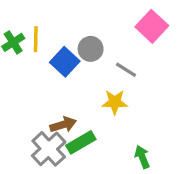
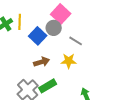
pink square: (152, 26) -> (61, 14), moved
brown arrow: (63, 125) -> (42, 62), moved

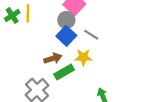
blue square: (38, 36) -> (66, 36), moved
green rectangle: (48, 86) -> (64, 72), moved

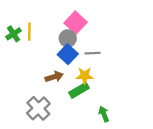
gray line: (91, 35) -> (93, 53), turned -35
green rectangle: (64, 72) -> (79, 90), moved

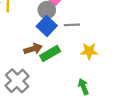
yellow star: (85, 76) -> (89, 51), moved
green rectangle: (79, 90) -> (50, 53), moved

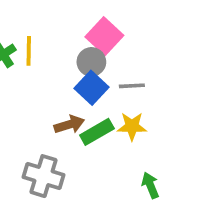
yellow star: (89, 51) -> (132, 126), moved
gray cross: (17, 81) -> (44, 176), turned -30

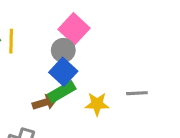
gray line: (132, 86) -> (137, 93), moved
green rectangle: (97, 132) -> (62, 92), moved

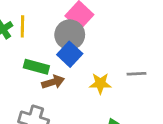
gray circle: (63, 50) -> (70, 35), size x1.4
green rectangle: (62, 92) -> (36, 67), moved, turned 45

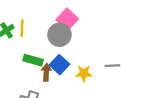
blue square: (70, 54) -> (59, 65), moved
brown arrow: (53, 82) -> (46, 72), turned -70

